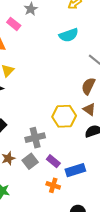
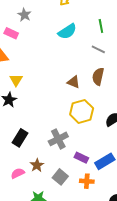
brown triangle: (89, 109) -> (74, 82), moved
gray square: (30, 161) -> (60, 177), moved

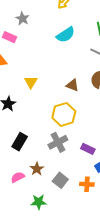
yellow triangle: (16, 80) -> (31, 82), moved
yellow hexagon: (82, 111) -> (64, 114), moved
purple rectangle: (81, 158) -> (88, 149), moved

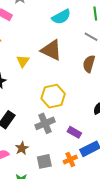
brown triangle: (72, 85) -> (51, 50), moved, size x1.6
gray square: (60, 180) -> (44, 161), turned 35
orange cross: (87, 184) -> (70, 160), moved, turned -32

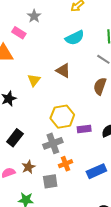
brown triangle: (51, 50) -> (63, 71), size x0.7
purple rectangle: (74, 132) -> (84, 129), moved, turned -40
orange cross: (70, 160) -> (66, 164), moved

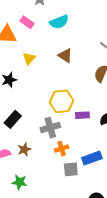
pink rectangle: (19, 33) -> (27, 22), moved
cyan semicircle: (75, 38) -> (59, 22), moved
yellow triangle: (34, 80) -> (29, 58), moved
gray square: (50, 181) -> (71, 169), moved

